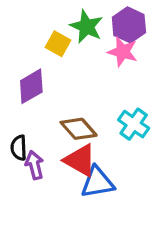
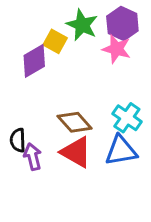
purple diamond: (31, 86) -> (34, 61), moved
blue triangle: (97, 182) -> (121, 151), moved

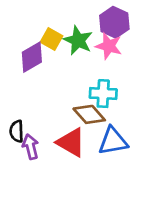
green star: (82, 25) -> (78, 40), moved
cyan cross: (127, 118) -> (103, 94), moved, turned -32
brown diamond: (75, 122) -> (89, 114), moved

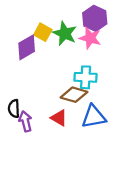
brown diamond: (89, 114) -> (74, 95), turned -32
red triangle: (71, 142) -> (59, 118), size x0.7

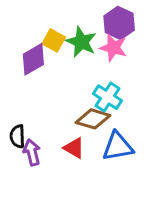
cyan cross: (86, 77) -> (107, 97), turned 30

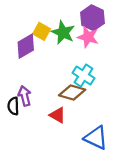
blue triangle: (118, 147) -> (96, 138), moved, turned 35
purple arrow: (32, 152) -> (25, 96), moved

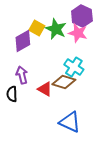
purple arrow: (25, 96) -> (22, 75), moved
red triangle: (57, 115) -> (45, 89), moved
blue triangle: (96, 138) -> (70, 122), moved

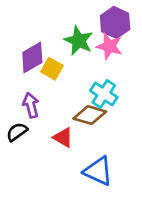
yellow square: (37, 28) -> (52, 69), moved
red triangle: (45, 89) -> (63, 137), moved
black semicircle: (12, 94) -> (17, 132), turned 56

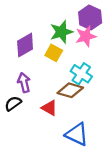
green star: (79, 41) -> (61, 32), turned 30
pink star: (109, 46) -> (86, 36), turned -30
yellow square: (52, 69) -> (54, 53), moved

